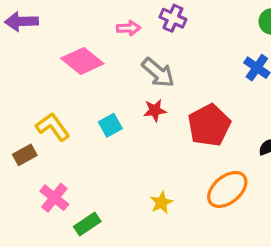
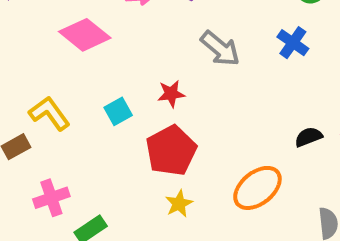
gray arrow: (158, 73) -> (220, 49), moved
red pentagon: (209, 125) -> (171, 151), moved
pink cross: (54, 198) -> (51, 198), turned 32

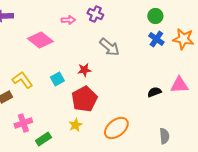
blue cross: (293, 43) -> (156, 39), moved
orange ellipse: (257, 188) -> (116, 128), moved
yellow star: (179, 204) -> (75, 125), moved

